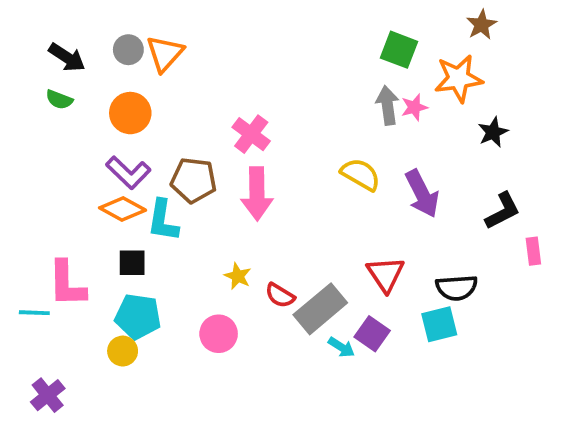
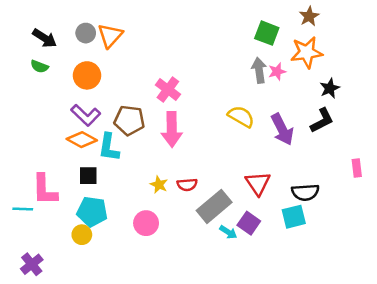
brown star: (482, 25) -> (309, 16), moved
black L-shape: (503, 211) -> (322, 120), moved
red semicircle: (280, 295) -> (187, 185), moved, turned -36

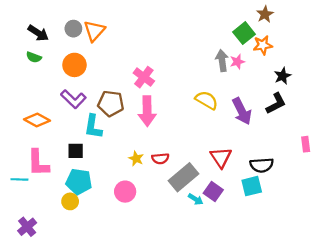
green square: (267, 33) -> (244, 33), moved, turned 30
orange star: (307, 52) -> (263, 45), size x0.7
orange diamond: (82, 140) -> (37, 120), moved

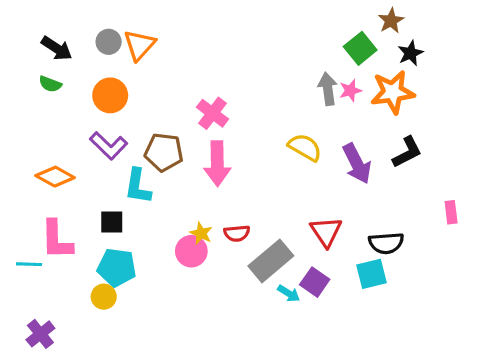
orange star: (263, 45) -> (393, 92), moved, size x1.5
black star: (283, 76) -> (410, 53), moved
pink circle: (125, 192) -> (191, 251), moved

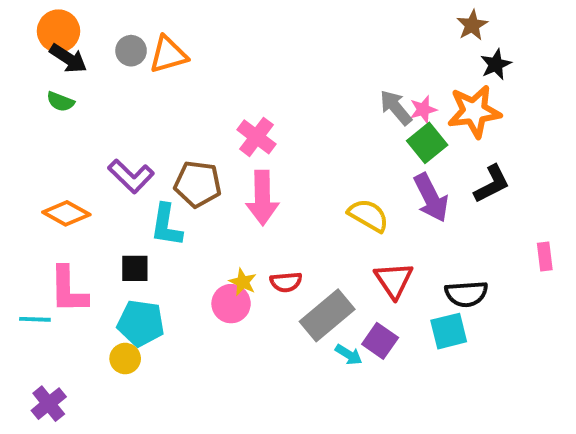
orange triangle: (139, 45) -> (168, 55), turned 32
green square: (360, 48) -> (427, 143), moved
gray arrow: (328, 89) -> (396, 108), turned -32
orange circle: (110, 95) -> (58, 31), moved
yellow semicircle: (305, 147) -> (368, 215), moved

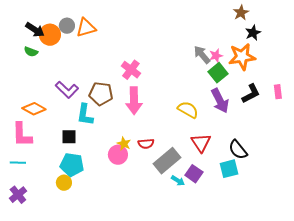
orange circle: (58, 31) -> (50, 35), moved
pink rectangle: (545, 257) -> (278, 92), moved
pink L-shape: (68, 290) -> (22, 135), moved
black semicircle: (466, 294) -> (238, 150), turned 55
purple cross: (49, 404) -> (18, 195), moved

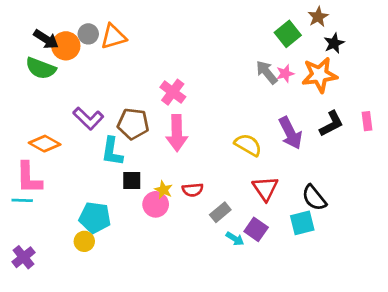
green semicircle: (31, 52) -> (41, 68), size x1.6
green square: (218, 73) -> (288, 34), moved
black square: (69, 137) -> (132, 181), moved
gray rectangle: (167, 161) -> (220, 212), size x0.6
cyan line: (18, 163) -> (22, 200), moved

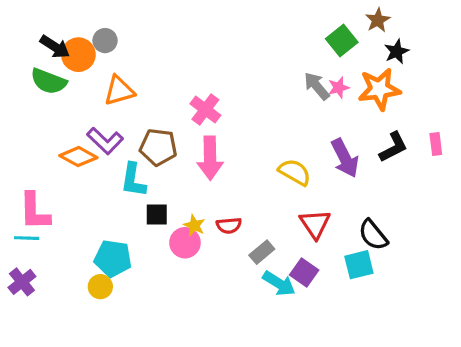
orange triangle: (113, 37) -> (119, 91), moved
orange diamond: (45, 144) -> (78, 157), moved
cyan arrow: (235, 239) -> (279, 283), size x1.5
purple cross: (24, 257) -> (22, 282), moved

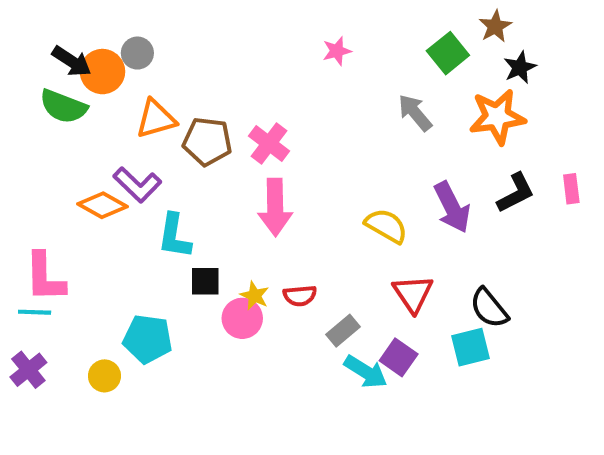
pink star: (339, 88) -> (337, 51), moved
brown pentagon: (158, 147) -> (207, 141), moved
yellow circle: (100, 287) -> (104, 376), moved

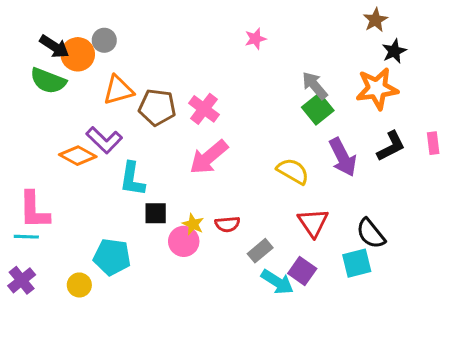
green square: (448, 53) -> (318, 109), moved
pink arrow: (275, 207) -> (209, 157), turned 51

